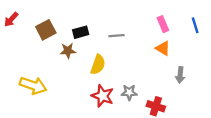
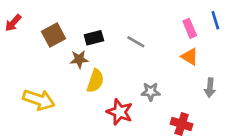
blue line: (195, 25) -> (215, 20), moved
gray line: (116, 36) -> (136, 42), turned 35
yellow semicircle: (98, 65) -> (95, 81), moved
gray star: (129, 92) -> (151, 92), moved

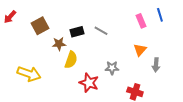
black rectangle: (94, 38) -> (77, 32), moved
orange triangle: (190, 57) -> (140, 50), moved, turned 40

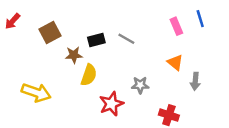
orange triangle: (140, 50) -> (175, 63), turned -32
red star: (89, 83) -> (111, 104), turned 30

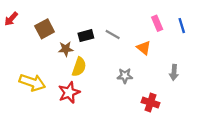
blue line: (200, 19) -> (182, 26), moved
orange triangle: (175, 63) -> (144, 48), moved
red star: (111, 104) -> (69, 92), moved

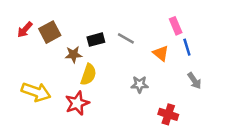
red arrow: (11, 19) -> (25, 30), moved
blue line: (182, 26) -> (187, 47), moved
gray arrow: (174, 72) -> (194, 81), turned -40

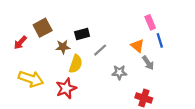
red arrow: (25, 30) -> (20, 43), moved
gray line: (126, 38) -> (100, 50), moved, turned -72
gray arrow: (194, 81) -> (148, 63), moved

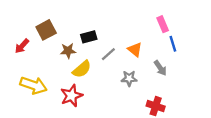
orange triangle: (137, 46) -> (135, 50), moved
yellow semicircle: (76, 64) -> (82, 69), turned 30

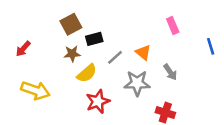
brown square: (46, 30) -> (71, 24), moved
blue line: (173, 44) -> (211, 46), moved
gray star: (129, 78) -> (137, 83), size x1.5
red star: (71, 96) -> (98, 101), moved

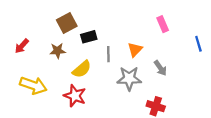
orange triangle: (143, 52) -> (135, 50), turned 35
brown star: (72, 54) -> (58, 51), moved
gray line: (115, 57) -> (108, 54), turned -49
red star: (98, 101) -> (75, 96), moved, turned -30

